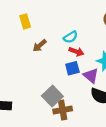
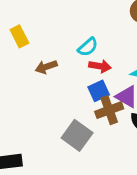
brown arrow: (40, 45) -> (46, 67), turned 32
brown cross: (63, 110) -> (109, 110), moved

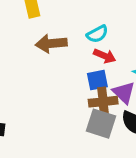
brown arrow: (46, 67) -> (51, 43), size x1.4
gray square: (77, 135) -> (101, 124), moved, turned -32

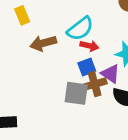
cyan semicircle: (97, 34) -> (80, 29), size x1.5
gray square: (101, 124) -> (76, 93), moved

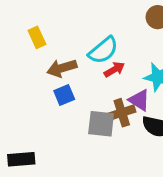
red arrow: (89, 46) -> (114, 69), turned -42
blue square: (87, 67) -> (64, 95), moved

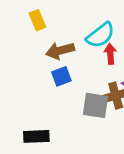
red arrow: (114, 69) -> (110, 54), turned -66
black rectangle: (21, 159) -> (36, 136), moved

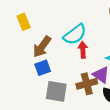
brown arrow: (60, 51) -> (42, 47), turned -40
gray square: (95, 105) -> (56, 91), moved

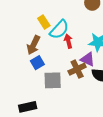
yellow rectangle: (24, 22) -> (44, 22), moved

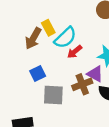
red arrow: (68, 41) -> (75, 52), turned -120
brown arrow: (33, 45) -> (33, 38), moved

